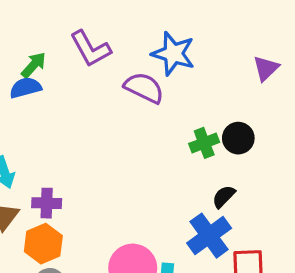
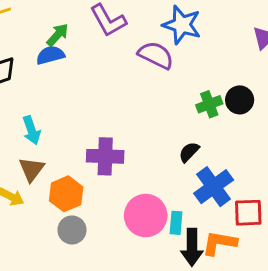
black semicircle: (224, 197) -> (189, 152), moved
purple cross: (47, 203) -> (105, 156), moved, size x1.4

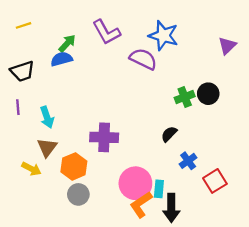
blue cross: (214, 187) -> (188, 161), size x0.6
red square: (248, 213) -> (215, 181), turned -30
orange L-shape: (219, 243) -> (141, 204), moved, turned -44

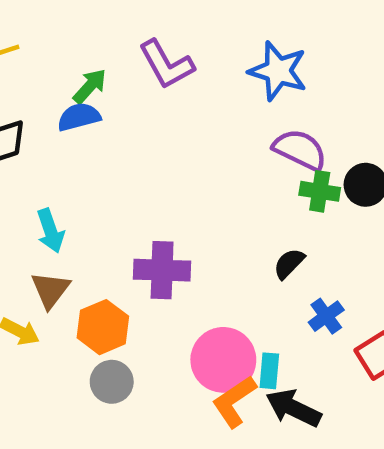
purple semicircle: (143, 59) -> (300, 150), moved
green cross: (185, 97) -> (320, 191), turned 30
black arrow: (171, 208) -> (293, 408), turned 116

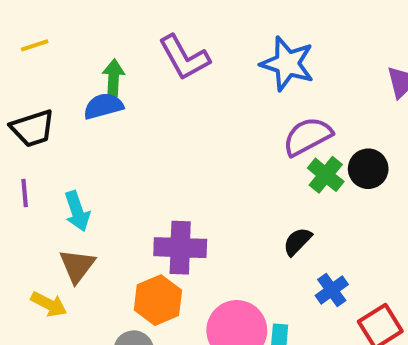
green arrow: (90, 86) -> (113, 78), turned -39
purple semicircle: (300, 150) -> (308, 136), turned -54
green cross: (320, 191) -> (326, 175), turned 30
orange hexagon: (103, 327) -> (158, 300), moved

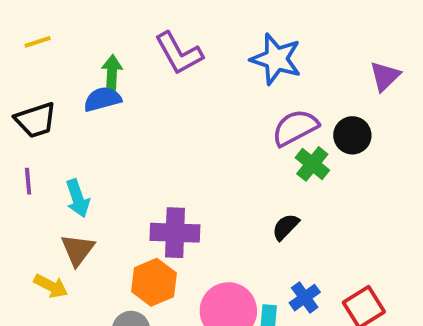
black circle: (368, 169) -> (352, 135), moved
blue cross: (332, 290) -> (305, 298), moved

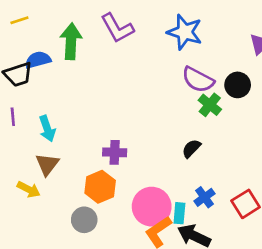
green arrow: (112, 72) -> (71, 41), size x1.5
blue semicircle: (102, 99) -> (38, 60), moved
purple semicircle: (295, 128) -> (198, 80), turned -124
purple cross: (175, 233) -> (115, 152), size x0.7

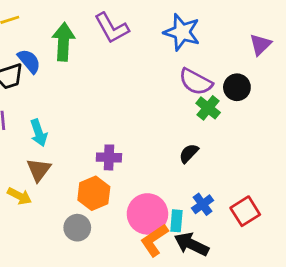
blue semicircle: (38, 60) -> (29, 61), turned 65

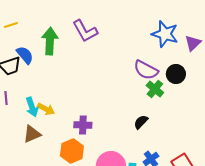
blue star: (182, 32) -> (165, 34), moved
brown triangle: (39, 170) -> (32, 134), turned 30
yellow arrow: (19, 196) -> (46, 109), moved

